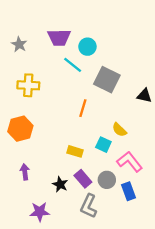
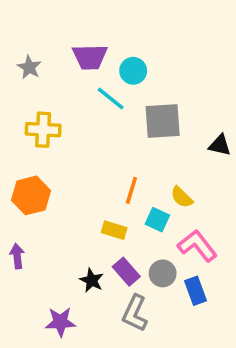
gray square: (107, 80) -> (163, 121), turned -30
orange line: (83, 108) -> (131, 190), moved
purple arrow: (25, 172) -> (17, 256), moved

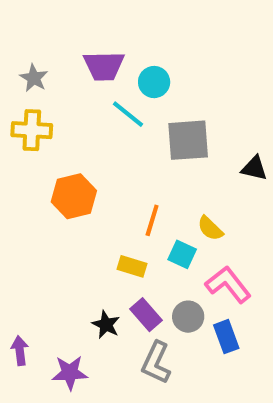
yellow cross: (43, 130) -> (32, 130), moved
orange hexagon: (31, 195) -> (74, 196), moved
purple arrow: (17, 256) -> (20, 351), moved

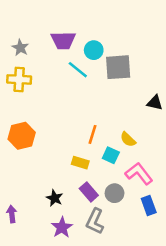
gray square: (188, 140) -> (118, 67), moved
orange hexagon: (74, 196) -> (22, 136), moved
black star: (106, 325) -> (55, 198), moved
blue rectangle: (226, 337) -> (149, 205), moved
purple star: (70, 373) -> (62, 227), moved, turned -30

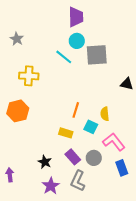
purple trapezoid: (63, 40) -> (76, 17), moved, turned -90
yellow cross: (19, 79) -> (29, 76), moved
yellow semicircle: (128, 139) -> (105, 114), turned 40

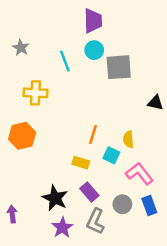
cyan line: (64, 57) -> (65, 61), moved, turned 30
gray circle: (94, 158) -> (122, 204), moved
black star: (45, 162) -> (55, 198), size x1.5

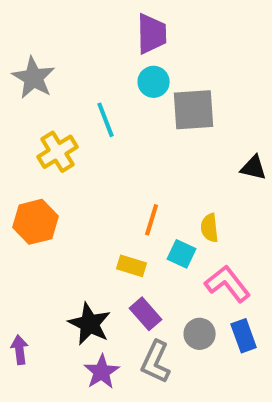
gray star: (21, 48) -> (34, 78), size x1.5
cyan line: (65, 61) -> (106, 120), moved
yellow cross: (35, 93) -> (58, 152), turned -35

